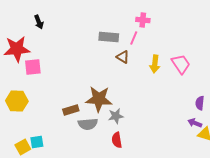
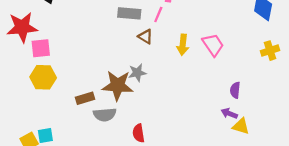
yellow hexagon: (17, 101) -> (43, 77), moved
gray star: (116, 116) -> (137, 73), moved

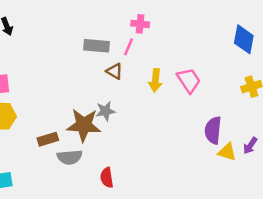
purple semicircle: (235, 90) -> (213, 130), size x1.5
purple arrow: (229, 113) -> (250, 146), moved, turned -77
yellow triangle: (241, 126) -> (227, 152), moved

